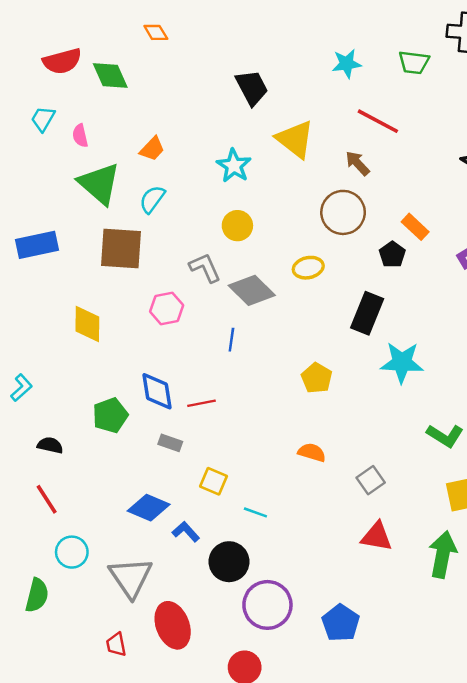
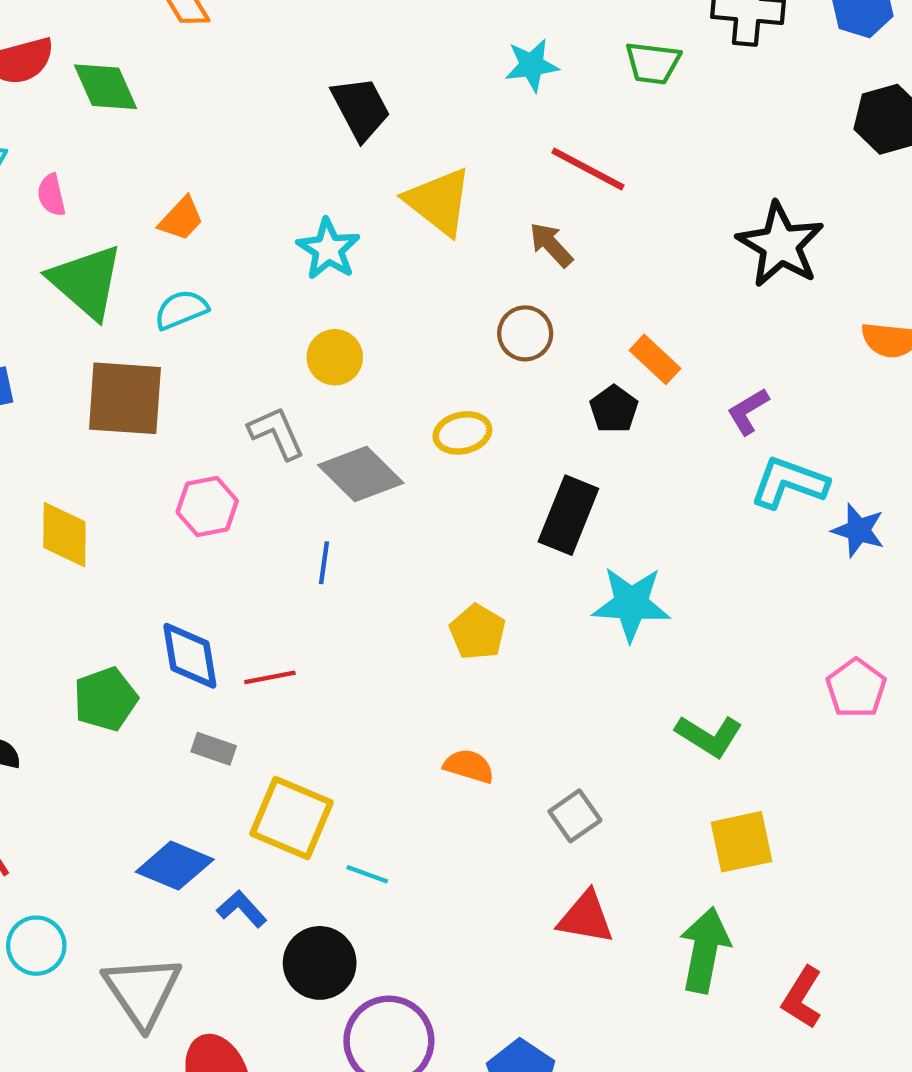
cyan semicircle: (152, 199) -> (181, 310), turned 32
brown circle: (343, 212) -> (525, 333), size x0.7
yellow square: (213, 481) -> (292, 818), size x1.6

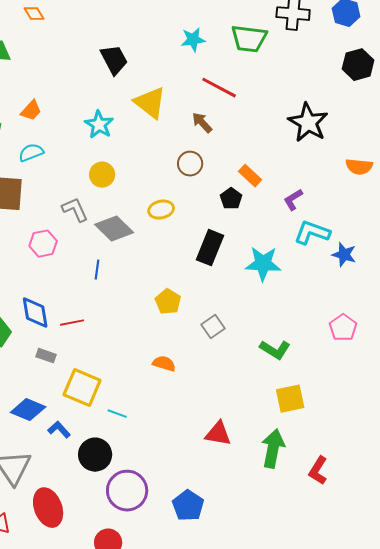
green trapezoid: (653, 63) -> (249, 39), size x1.4
cyan star: (631, 604) -> (263, 264), moved
gray square: (575, 816) -> (213, 327), moved

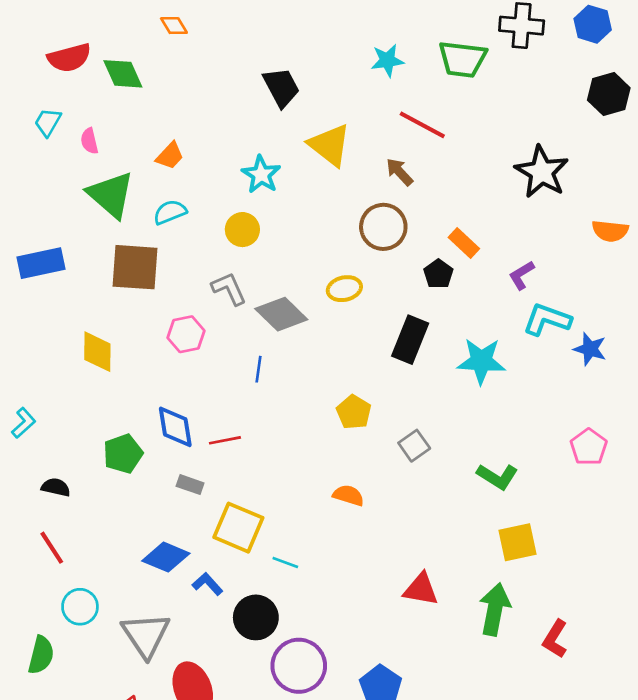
brown circle: (190, 164) -> (383, 227), size x1.4
yellow circle: (102, 175) -> (242, 230), moved

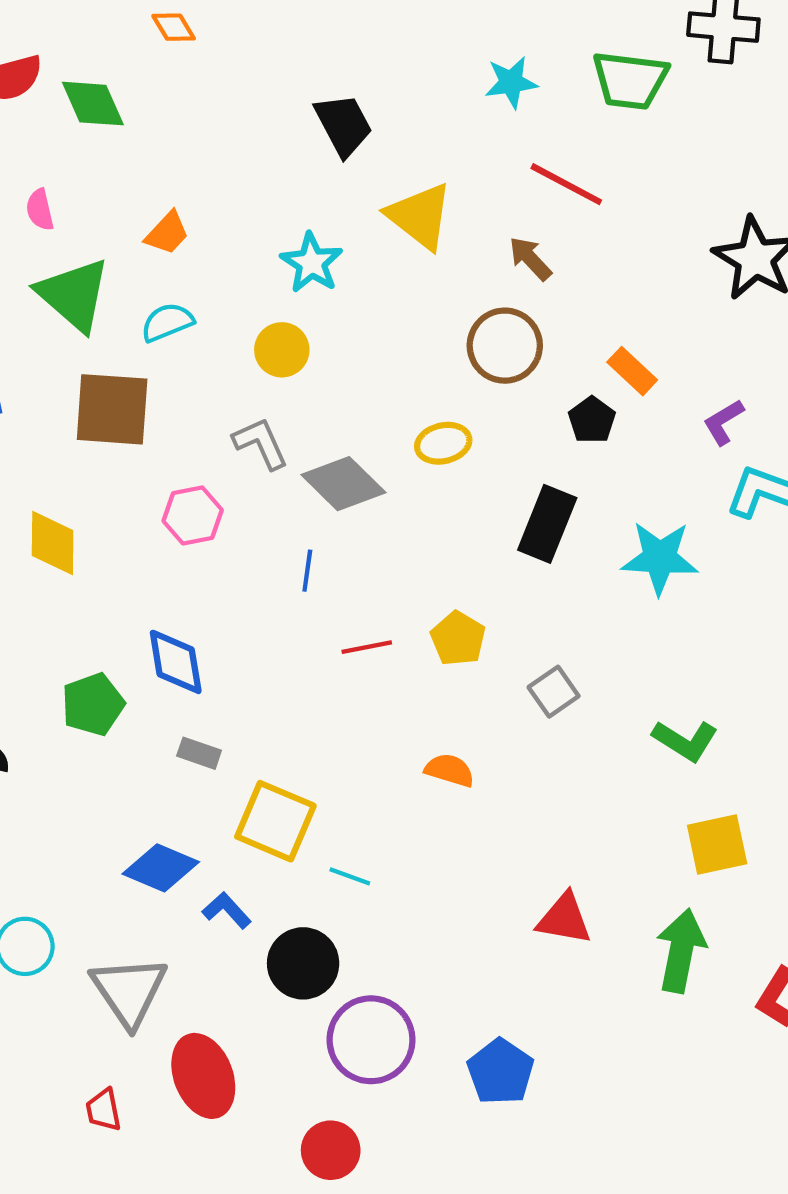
red line: (225, 440) -> (367, 647), moved

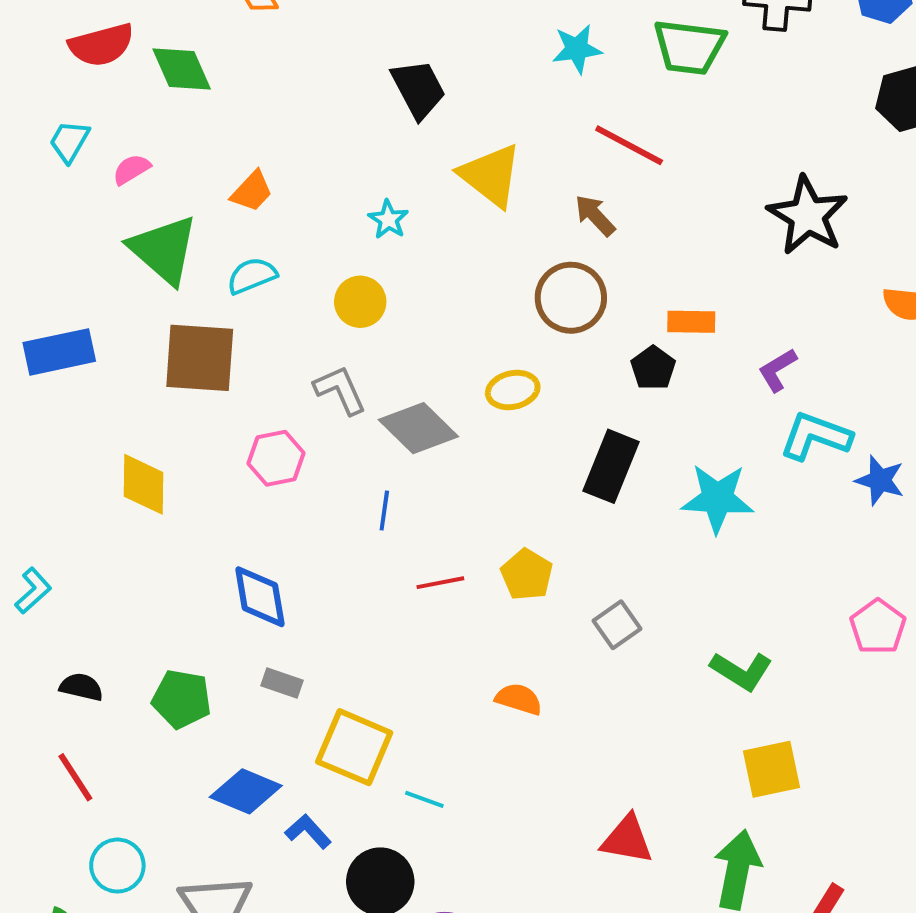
pink semicircle: (40, 210) -> (131, 169), turned 72
cyan star: (312, 263) -> (388, 219), size x0.7
orange rectangle: (632, 371) -> (691, 322), turned -42
green pentagon: (93, 704) -> (182, 699), moved, turned 30

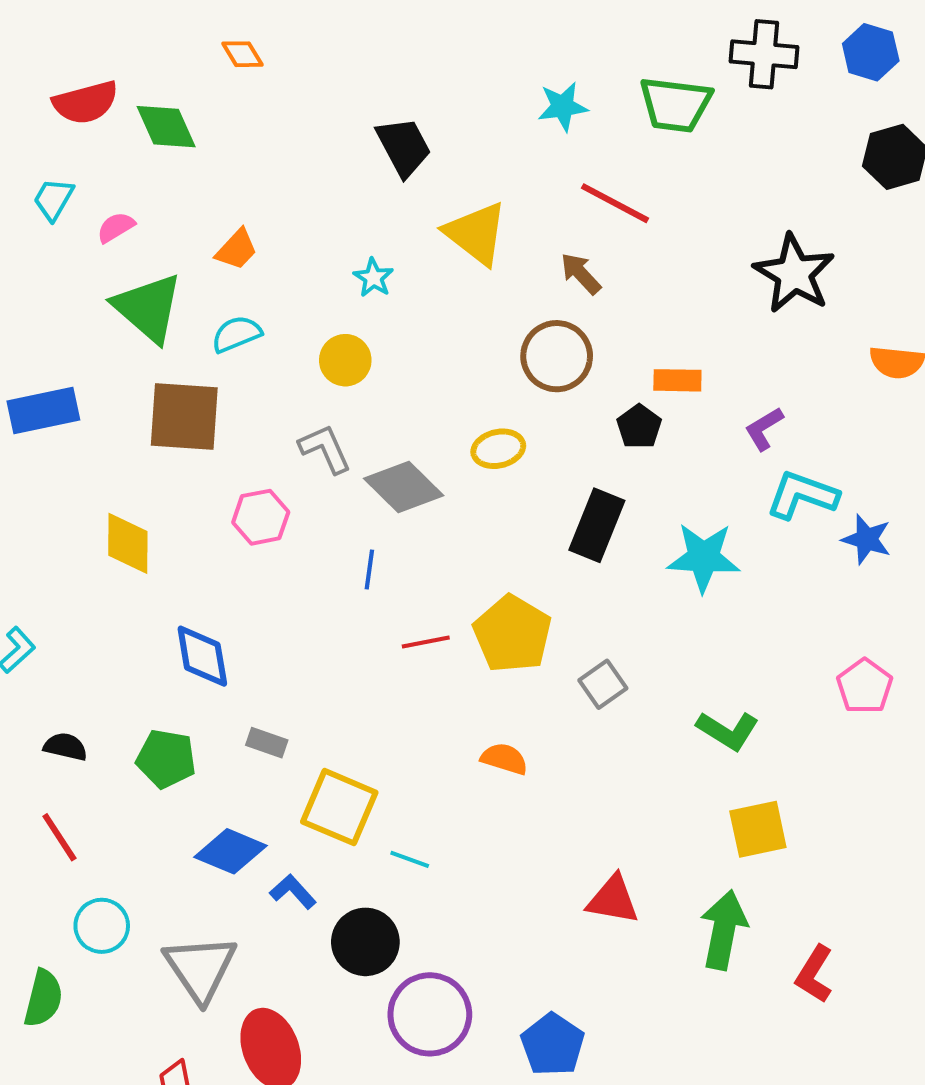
yellow pentagon: (527, 575) -> (512, 634), size x1.5
blue diamond: (260, 597) -> (202, 656), moved

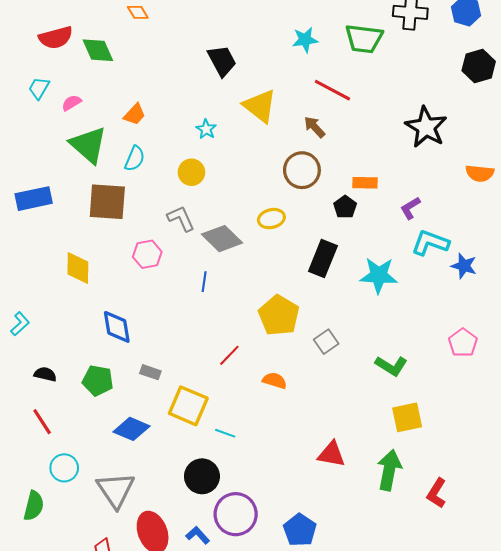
cyan semicircle: (237, 334) -> (135, 159), turned 135
red line: (426, 642) -> (229, 355), moved, turned -35
blue L-shape: (293, 892) -> (198, 535), moved

